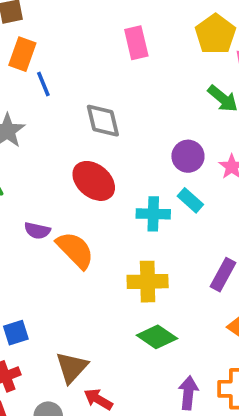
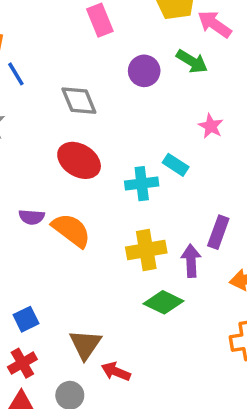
purple circle: (188, 156) -> (144, 71), moved
purple arrow: (188, 393) -> (191, 261), moved

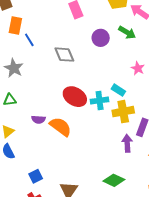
red ellipse: (79, 160) -> (75, 97), moved
yellow cross: (146, 250) -> (123, 112), moved
green diamond: (164, 302) -> (114, 180), moved

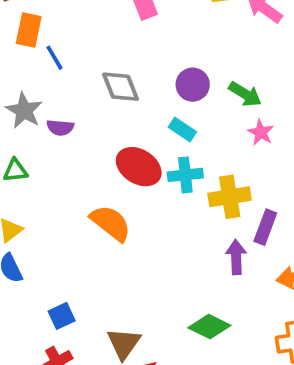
green arrow: (127, 32) -> (245, 94), moved
purple circle: (101, 38) -> (193, 85), moved
pink star: (138, 68) -> (261, 132), moved
cyan rectangle: (118, 90) -> (182, 130), moved
purple semicircle: (38, 119) -> (60, 128), moved

